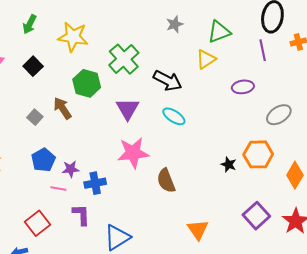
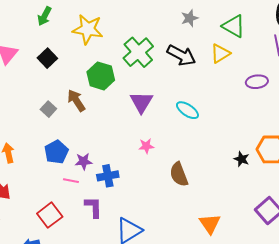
green triangle: (219, 32) -> (234, 26), turned 50
black arrow: (168, 81) -> (181, 55), moved
pink star: (133, 153) -> (146, 146), size x0.5

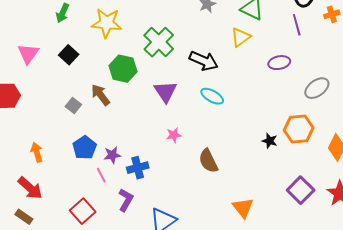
black arrow: (181, 55) -> (204, 61), moved
pink line: (71, 181) -> (101, 175), turned 56
purple L-shape: (93, 207) -> (126, 200), turned 35

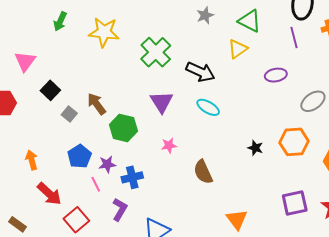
black square: (69, 55) -> (50, 90), moved
green hexagon: (123, 69) -> (123, 128), moved
black star: (270, 141) -> (255, 148), moved
red arrow: (30, 188) -> (49, 194), moved
purple square: (301, 190) -> (295, 203), turned 32

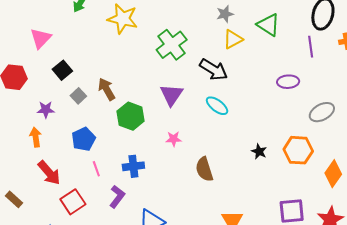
yellow triangle: (238, 49) -> (233, 39), moved
purple star: (107, 164) -> (46, 110), moved

